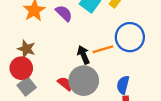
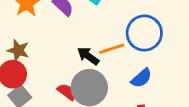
black arrow: (83, 55) -> (88, 56), turned -30
blue semicircle: (123, 85) -> (141, 78), moved, turned -144

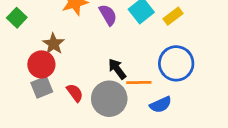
orange line: (112, 49) -> (139, 83), moved
red semicircle: (67, 92) -> (75, 93), moved

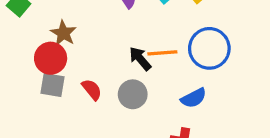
orange line: (139, 83) -> (162, 53), moved
gray square: (42, 87) -> (52, 85), turned 35
gray circle: (109, 99) -> (133, 94), size x0.7

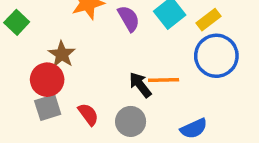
blue circle: (209, 48) -> (216, 56), moved
gray square: (52, 85) -> (48, 108), turned -30

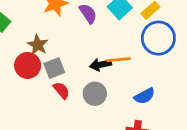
black arrow: (140, 85) -> (100, 65), turned -60
gray square: (48, 108) -> (54, 68), moved

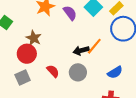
orange line: (118, 60) -> (94, 46), turned -42
gray square: (54, 68) -> (23, 78), moved

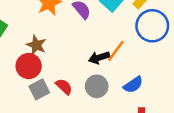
blue semicircle: (115, 72) -> (133, 85), moved
gray square: (23, 78) -> (39, 89), moved

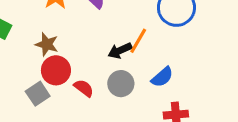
red circle: (29, 66) -> (56, 70), moved
gray square: (39, 89) -> (38, 94), moved

